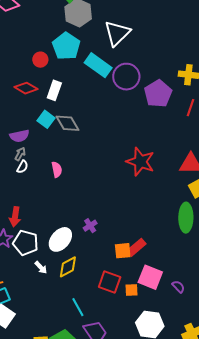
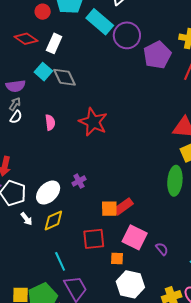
red star: (140, 162) -> (93, 122), moved
red square: (110, 282) -> (94, 239), turned -30
orange square: (131, 290) -> (117, 259), moved

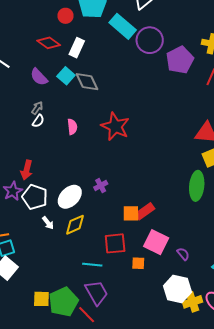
purple semicircle: (16, 86) -> (39, 77), moved, turned 54
cyan line: (60, 261) -> (92, 265), moved, turned -60
white hexagon: (130, 284) -> (177, 289), moved

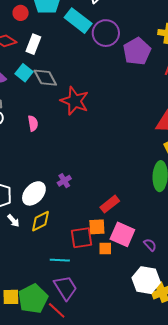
red star: (115, 126) -> (75, 101), moved
orange square: (131, 213) -> (97, 227), moved
orange square: (138, 263) -> (105, 248), moved

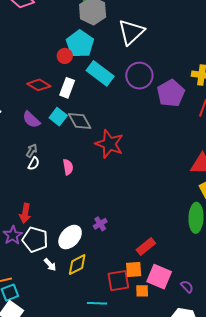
red circle: (21, 13) -> (65, 56), moved
cyan rectangle: (78, 21) -> (100, 73), moved

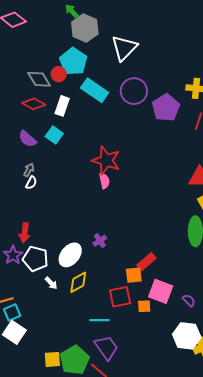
gray diamond: (80, 121) -> (39, 79), moved
pink semicircle: (68, 167) -> (104, 181), moved
orange square: (134, 269) -> (134, 275), moved

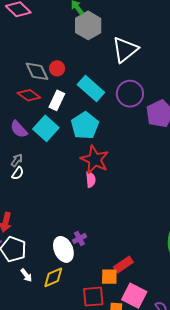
cyan pentagon: (73, 61) -> (85, 125), moved
cyan square: (54, 135) -> (46, 128), size x1.4
white ellipse: (70, 255) -> (63, 249), moved, turned -70

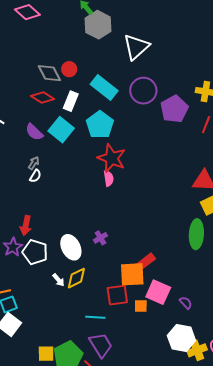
white ellipse: (63, 249) -> (71, 247), moved
white arrow: (26, 275) -> (58, 280), moved
orange square: (109, 277) -> (132, 274), size x1.5

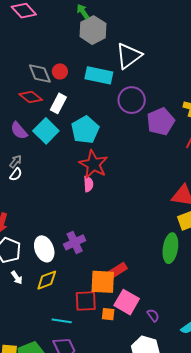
cyan rectangle: (104, 87) -> (99, 75), moved, turned -32
purple cross: (100, 238) -> (75, 242), size x1.5
white arrow: (58, 280) -> (17, 278), moved

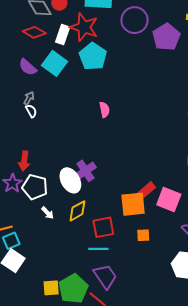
red star: (93, 164) -> (84, 27), moved
white semicircle: (16, 174) -> (31, 111), turned -56
purple cross: (75, 242) -> (85, 171), moved
red square: (86, 301) -> (103, 227), moved
pink square: (127, 302) -> (169, 200), moved

